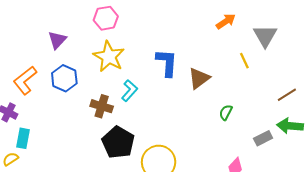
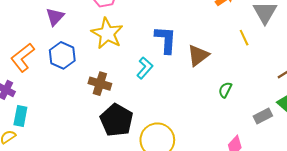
cyan L-shape: (130, 91) -> (145, 68), moved

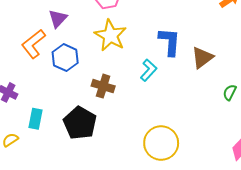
orange L-shape: (23, 57) -> (33, 44), moved
cyan rectangle: (20, 116) -> (36, 119), moved
black pentagon: (117, 120) -> (80, 123), moved

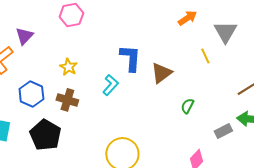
yellow star: (110, 35) -> (68, 67), moved, size x0.6
blue hexagon: (65, 58) -> (31, 94), moved

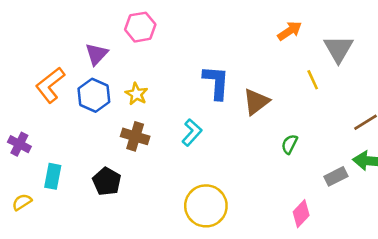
purple triangle: (24, 36) -> (97, 54), moved
cyan L-shape: (110, 85) -> (192, 133), moved
blue hexagon: (31, 94) -> (94, 95), moved
black pentagon: (45, 135) -> (107, 181), size x0.7

